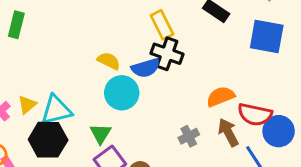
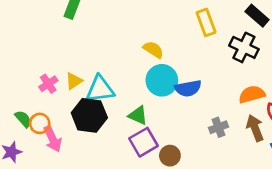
black cross: (167, 54) -> (244, 47), moved
blue semicircle: (146, 68) -> (188, 88), moved
green triangle: (101, 134) -> (138, 115), turned -45

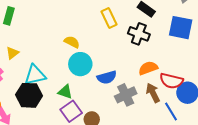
yellow triangle: (74, 81) -> (12, 53), moved
blue semicircle: (188, 88) -> (107, 77), moved
gray cross: (218, 127) -> (126, 95), size x1.5

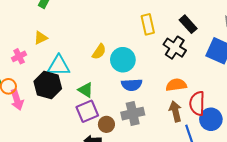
yellow semicircle: (72, 42) -> (99, 52), moved, turned 84
cyan circle: (80, 64) -> (123, 60), moved
red semicircle: (171, 81) -> (197, 103), turned 65
gray cross: (126, 95) -> (133, 114), moved

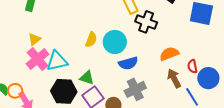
black cross: (175, 48) -> (146, 22), moved
pink cross: (19, 56) -> (37, 59), moved, size x1.6
black hexagon: (48, 85) -> (64, 91), moved
red semicircle: (197, 103) -> (192, 66), size x0.6

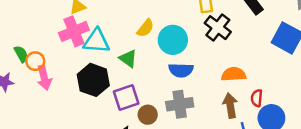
green triangle: (87, 78) -> (128, 59), moved

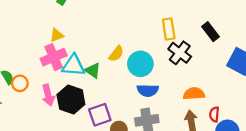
green triangle: (128, 59) -> (93, 70), moved
pink arrow: (44, 78) -> (48, 95), moved

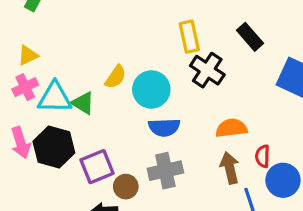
pink cross: (54, 57) -> (25, 87), size x0.7

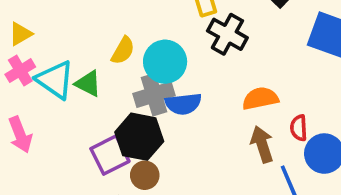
cyan triangle: (55, 98) -> (55, 80), turned 39
black hexagon: (54, 147) -> (139, 137), moved
gray cross: (165, 171) -> (154, 95), moved

